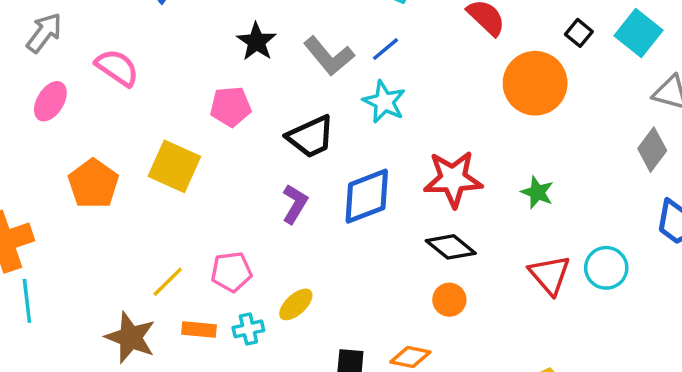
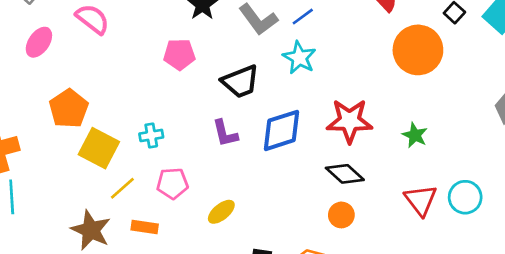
yellow square: (174, 166) -> (99, 148), moved
purple L-shape: (295, 204) -> (225, 133), turned 132
cyan cross: (248, 329) -> (151, 135), moved

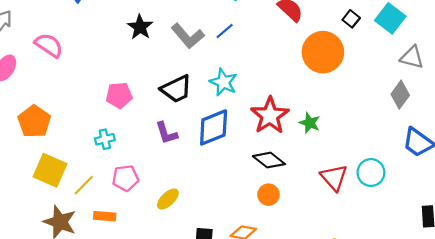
pink pentagon: (179, 54) -> (119, 95), moved
cyan star: (299, 58) -> (223, 82), moved
red star: (350, 121) -> (270, 116), turned -30
green star: (415, 135) -> (310, 123), moved
yellow square: (99, 148) -> (50, 170), moved

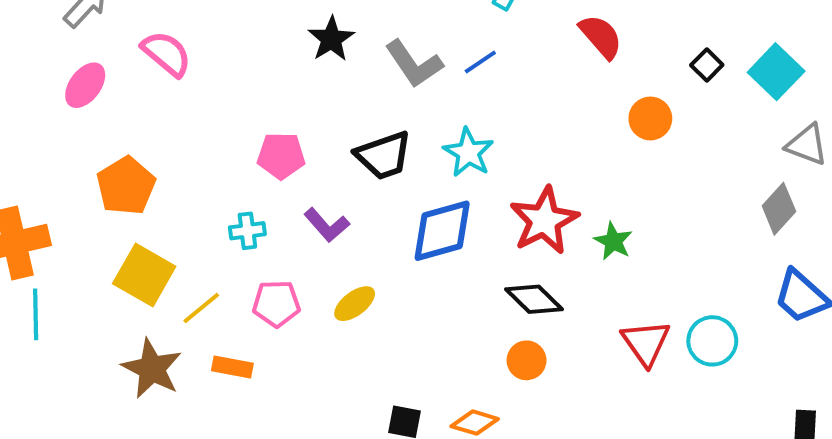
orange circle: (323, 52) -> (650, 118), size x0.6
purple L-shape: (166, 133) -> (327, 225), moved, turned -30
yellow ellipse: (168, 199) -> (355, 304), moved

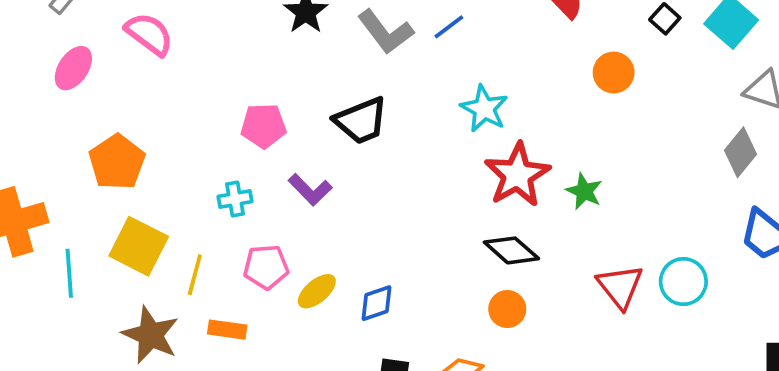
cyan star: (468, 153) -> (484, 109), moved
blue diamond: (442, 231) -> (377, 303), moved, size x0.6
yellow ellipse: (355, 304) -> (317, 291), moved
yellow line: (201, 308) -> (195, 275), turned -33
cyan line: (36, 314) -> (69, 273), moved

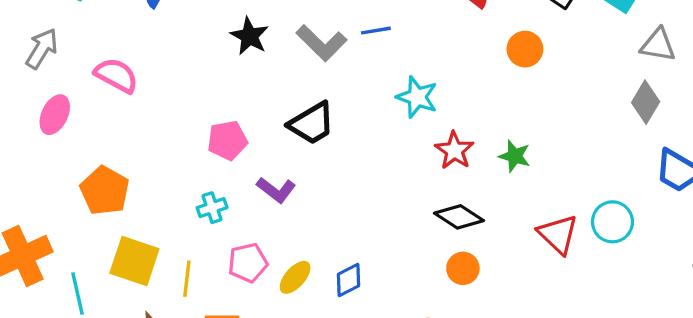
blue line: (449, 27) -> (376, 31), turned 36
red star: (517, 175) -> (454, 150), size x0.7

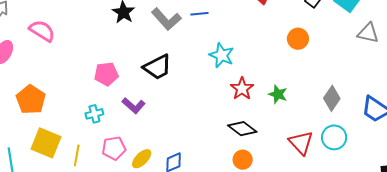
orange circle: (525, 49) -> (298, 39), moved
gray diamond: (646, 102) -> (332, 98), moved

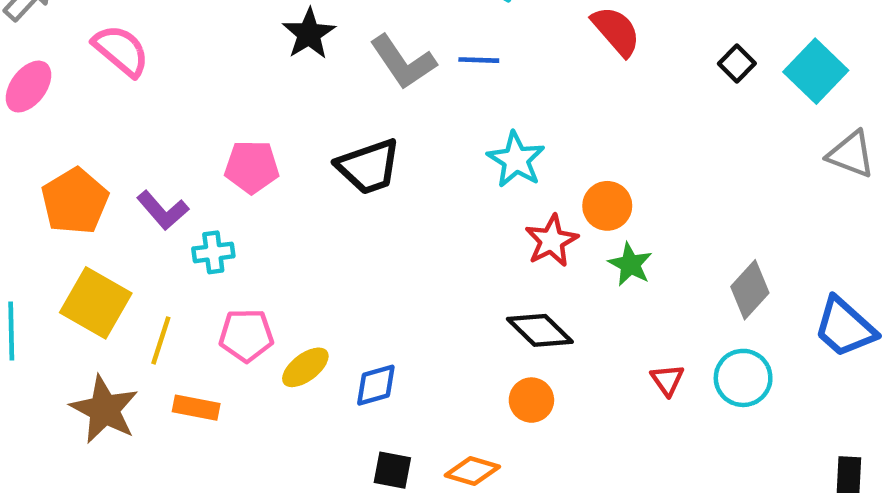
orange circle: (298, 39) -> (607, 206), moved
purple L-shape: (134, 106) -> (163, 210), moved
red triangle: (301, 143) -> (667, 380), size x0.6

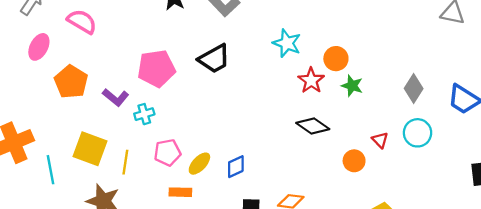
pink pentagon: (252, 167) -> (156, 68), size x1.4
orange pentagon: (75, 201) -> (71, 82), moved
orange circle: (531, 400) -> (354, 161), moved
orange rectangle: (196, 408) -> (180, 192), moved

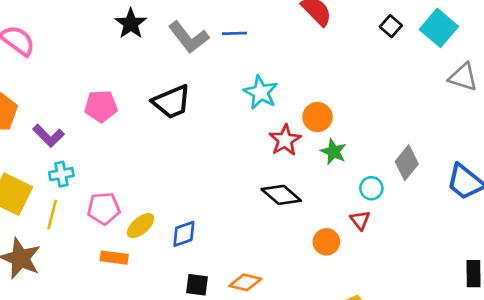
pink pentagon: (156, 68) -> (101, 106), size x0.7
cyan cross: (144, 114) -> (61, 174), moved
cyan circle: (418, 133) -> (371, 188), moved, size x0.7

